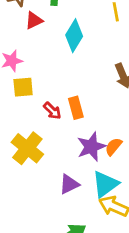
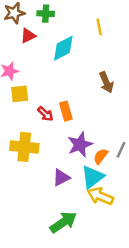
cyan diamond: (74, 36) -> (63, 48), turned 32
orange semicircle: (113, 147) -> (101, 156), moved
yellow cross: (27, 148) -> (24, 147), turned -32

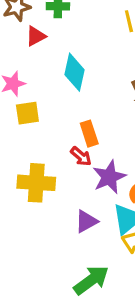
cyan diamond: (63, 48) -> (75, 72), moved, turned -48
red arrow: (45, 114) -> (81, 156), moved

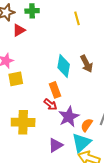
cyan diamond: (75, 72) -> (64, 66), moved

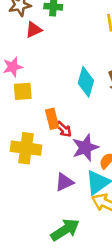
orange rectangle: (55, 90) -> (52, 119), moved

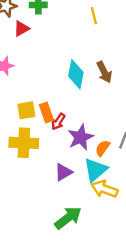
yellow square: (23, 91) -> (26, 110), moved
red arrow: (64, 129) -> (58, 122), turned 84

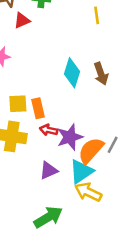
red arrow: (58, 122) -> (49, 130), moved, turned 63
orange semicircle: (103, 148) -> (91, 150), size x1.6

